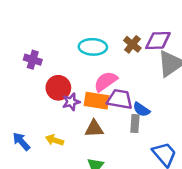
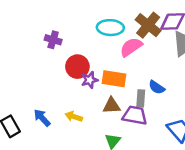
brown cross: (132, 44) -> (148, 25), size x1.5
pink semicircle: (106, 81) -> (131, 47), moved
purple trapezoid: (120, 99) -> (135, 115), moved
gray rectangle: (135, 124) -> (141, 98), moved

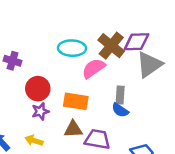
purple star: (90, 80) -> (40, 111), moved
gray rectangle: (141, 98) -> (120, 95), moved

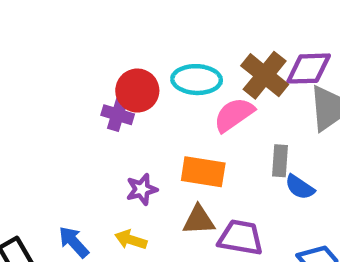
purple cross: (12, 61) -> (118, 115), moved
red circle: (38, 89) -> (137, 91), moved
blue semicircle: (120, 110) -> (300, 187), moved

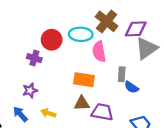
brown cross: (265, 75) -> (107, 21), moved
purple cross: (118, 115) -> (34, 58), moved
pink semicircle: (234, 115) -> (99, 52), turned -66
purple star: (142, 189) -> (30, 90), moved

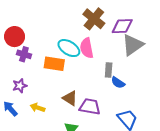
cyan ellipse: (81, 34) -> (69, 48), moved, turned 30
red circle: (52, 40) -> (15, 37), moved
orange rectangle: (84, 80) -> (54, 64), moved
brown triangle: (82, 103) -> (70, 98), turned 35

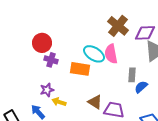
blue semicircle: (118, 83) -> (141, 87), turned 104
yellow arrow: (38, 108) -> (59, 102), moved

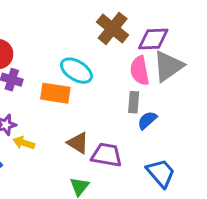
pink semicircle: (111, 54) -> (140, 71), moved

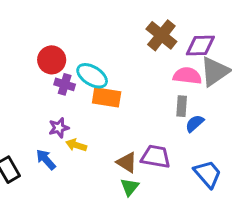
cyan ellipse: (76, 71) -> (92, 76), moved
pink semicircle: (140, 71) -> (187, 76), turned 108
brown triangle: (78, 143) -> (127, 162), moved

